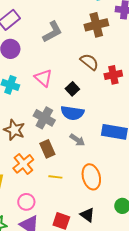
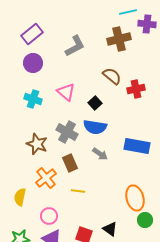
orange ellipse: (91, 177) -> (135, 198), moved

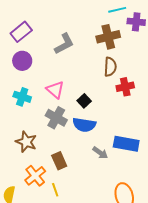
brown semicircle: (112, 76) -> (110, 67), moved, turned 54
gray cross: (67, 132) -> (56, 118), moved
gray arrow: (100, 154) -> (100, 153), moved
yellow line: (78, 191) -> (55, 190), moved, turned 64

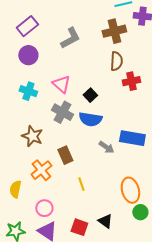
yellow line: (55, 190) -> (81, 184), moved

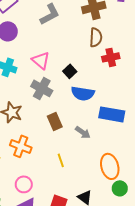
blue semicircle: (90, 119) -> (83, 93), moved
gray arrow: (106, 147) -> (83, 132), moved
brown rectangle: (65, 155) -> (55, 121), moved
orange cross: (41, 170) -> (21, 146), turned -30

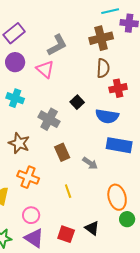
pink triangle: (41, 60) -> (45, 69), moved
blue semicircle: (83, 93) -> (107, 116), moved

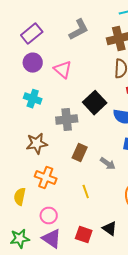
gray L-shape: (57, 45) -> (79, 30), moved
black square: (77, 102) -> (95, 103), size x1.6
gray cross: (49, 119) -> (67, 120), turned -35
brown star: (19, 143) -> (37, 144), turned -30
brown rectangle: (62, 152) -> (80, 153), turned 48

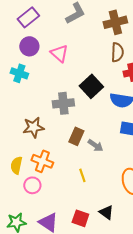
cyan cross: (33, 99) -> (19, 73), moved
gray arrow: (108, 164) -> (95, 145), moved
yellow semicircle: (20, 197) -> (16, 165), moved
pink circle: (49, 216) -> (32, 185), moved

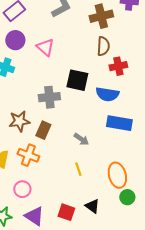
black square: (91, 86) -> (77, 80), turned -35
brown rectangle: (76, 136) -> (43, 130), moved
yellow line: (82, 175) -> (78, 169), moved
pink circle: (32, 185) -> (22, 189), moved

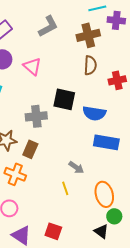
red cross: (118, 66) -> (117, 80), moved
gray arrow: (81, 139) -> (76, 167), moved
black triangle: (92, 206) -> (101, 231), moved

